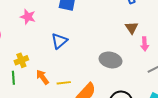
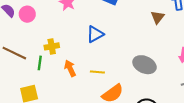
brown triangle: (132, 28) -> (157, 17), moved
yellow line: (64, 83) -> (97, 72), moved

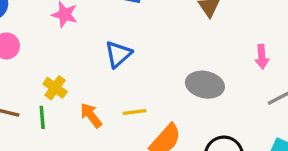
yellow cross: (52, 46) -> (55, 88), turned -32

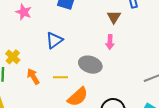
pink arrow: (262, 57) -> (110, 42), moved
gray ellipse: (205, 85) -> (90, 65), moved

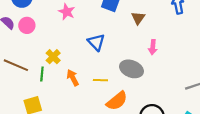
brown triangle: (114, 17) -> (138, 18), moved
blue triangle: (54, 40) -> (96, 42), turned -42

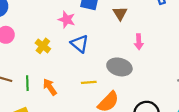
pink star: (67, 12) -> (67, 20), moved
yellow cross: (53, 57) -> (43, 46), moved
orange arrow: (73, 78) -> (50, 87), moved

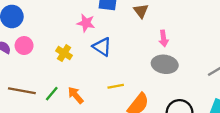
gray ellipse: (119, 67) -> (165, 64), moved
green line: (27, 83) -> (52, 94), turned 48

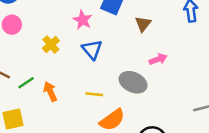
pink arrow: (164, 38) -> (158, 59), turned -119
gray ellipse: (165, 64) -> (133, 82), moved

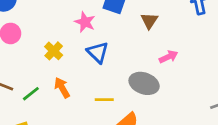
orange arrow: (50, 91) -> (62, 88), moved

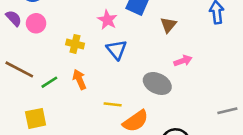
yellow cross: (54, 51) -> (75, 44), turned -36
yellow line: (104, 100) -> (113, 104), moved

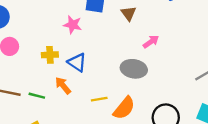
blue triangle: (117, 50) -> (77, 62), moved
green line: (49, 82) -> (37, 96), turned 63

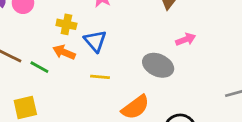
orange arrow: (63, 85) -> (64, 52), moved, turned -42
yellow line: (99, 99) -> (100, 77), moved

